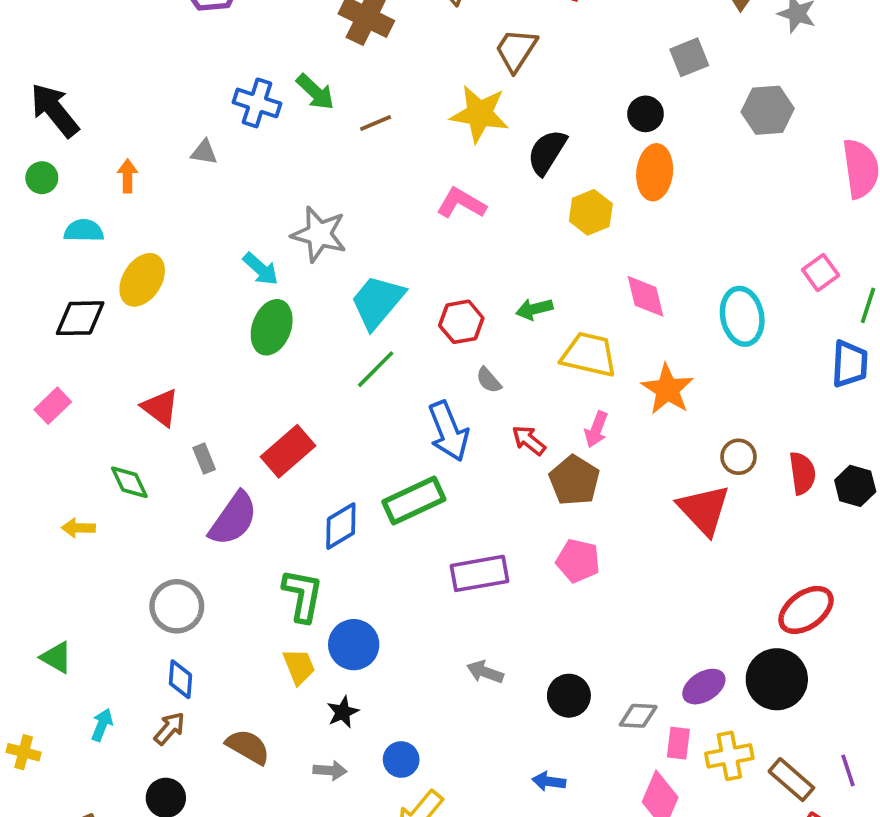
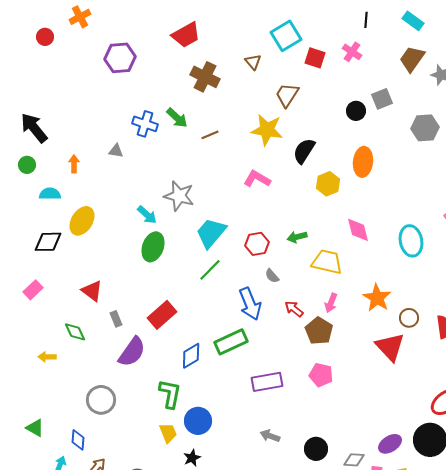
black circle: (646, 114) -> (356, 111), moved
orange star: (667, 389) -> (377, 298), moved
blue diamond: (180, 679) -> (78, 440), moved

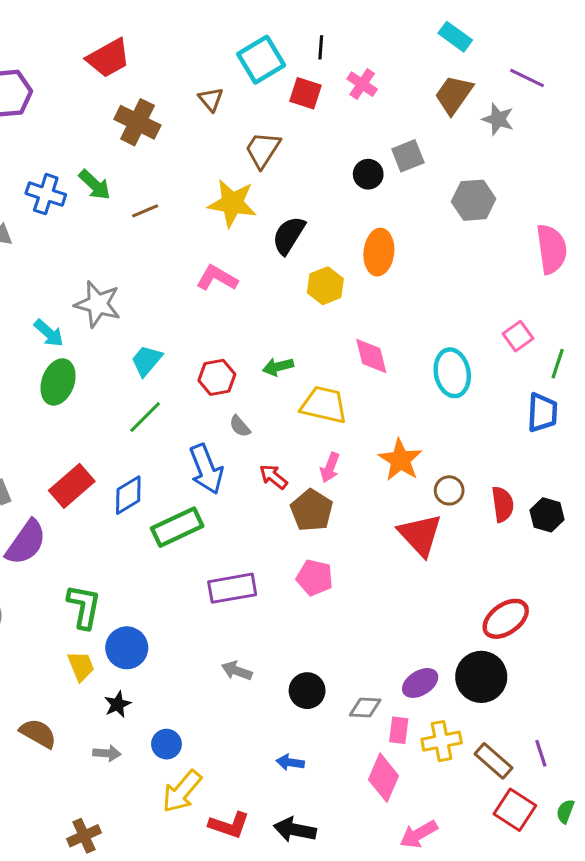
black line: (366, 20) -> (321, 47), moved
cyan trapezoid: (211, 233) -> (147, 361), size x0.7
blue diamond: (191, 356) -> (128, 495), moved

